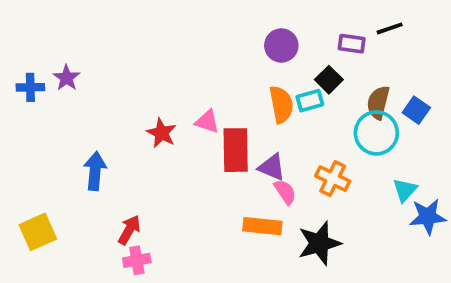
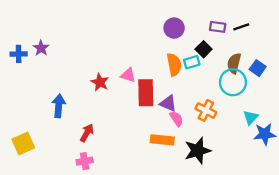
black line: (390, 28) -> (241, 27), moved
red arrow: (129, 230) -> (87, 133), moved

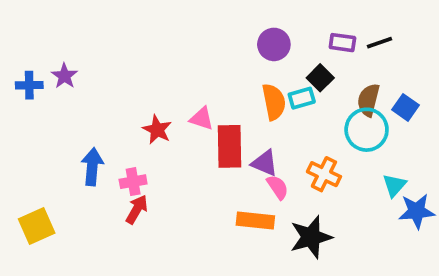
pink cross: (85, 161) -> (133, 182), moved

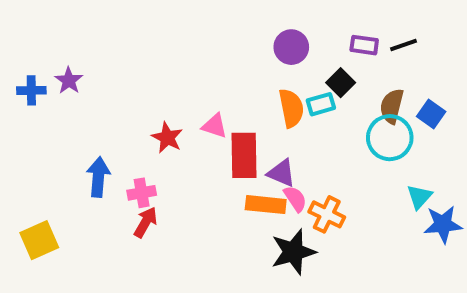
orange cross: (324, 174) -> (327, 214), moved
orange rectangle: (255, 220) -> (266, 205), moved
black star: (311, 237) -> (293, 252), moved

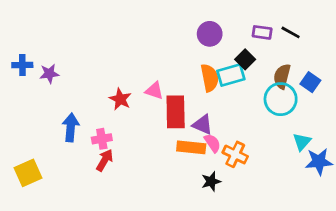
black line: (404, 45) -> (291, 32), turned 48
purple star: (69, 81) -> (49, 74), moved, turned 30
cyan rectangle: (321, 104) -> (231, 75), size x1.4
black star: (293, 252) -> (211, 181), size x0.6

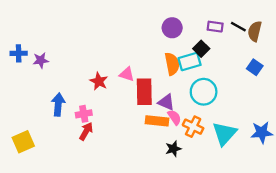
brown semicircle: (282, 76) -> (255, 31), moved
cyan circle: (281, 99) -> (204, 92), moved
cyan triangle: (302, 142) -> (224, 134), moved, size x1.6

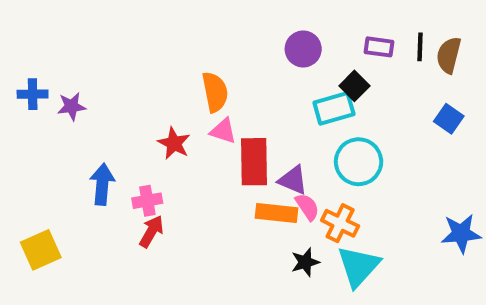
black line: (238, 27) -> (420, 47), turned 63
orange semicircle: (172, 64) -> (215, 92), moved
cyan triangle: (224, 134) -> (359, 266), moved

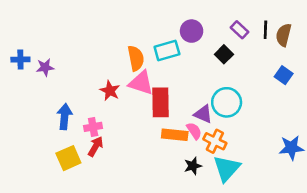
purple rectangle: (379, 47) -> (240, 30), turned 36
cyan rectangle: (334, 108) -> (167, 50), moved
pink triangle: (223, 131) -> (141, 83), size x1.5
purple triangle: (293, 180) -> (203, 114), moved
yellow square: (41, 250) -> (68, 158), moved

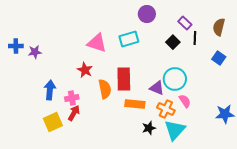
black line: (265, 30) -> (195, 38), moved
purple circle: (192, 31) -> (147, 14), moved
orange semicircle: (136, 58) -> (105, 89), moved
pink triangle: (141, 83) -> (97, 43), moved
pink semicircle: (194, 131) -> (185, 101), moved

